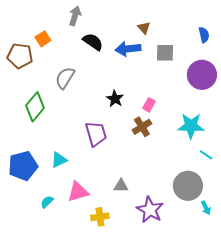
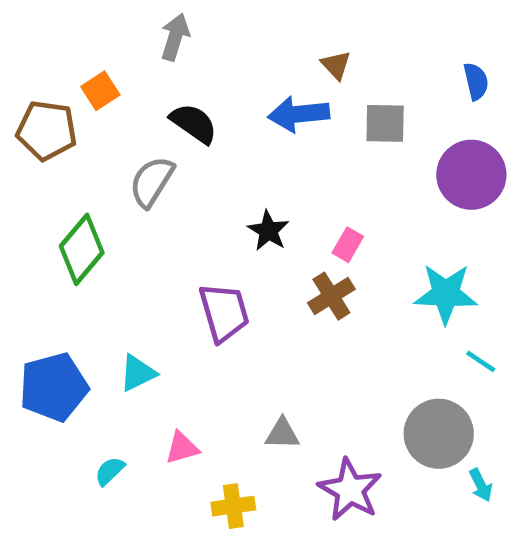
black semicircle: (93, 42) -> (194, 123), moved
pink triangle: (78, 192) -> (182, 448), size x0.7

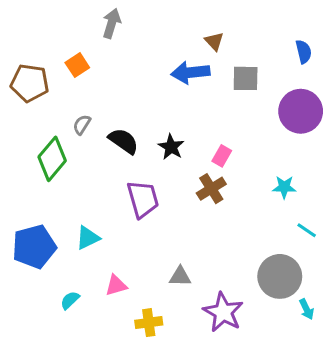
orange square: (100, 91) -> (77, 65), moved
black semicircle: (194, 123) -> (123, 141), moved
gray semicircle: (152, 182) -> (82, 125), moved, size x0.6
cyan star: (446, 294) -> (284, 187), size x0.6

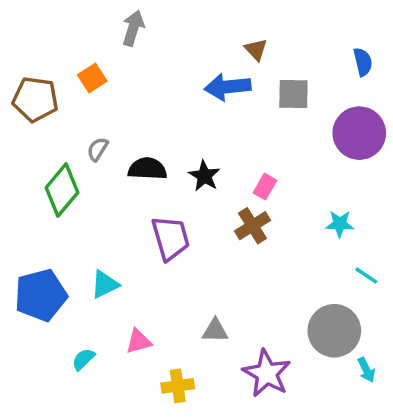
black semicircle: (123, 141) -> (147, 169), turned -32

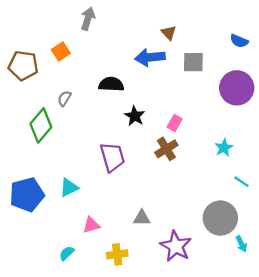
blue semicircle: (363, 62) -> (239, 41), turned 126
black semicircle: (147, 169) -> (111, 84), moved
cyan star: (340, 224) -> (224, 148), turned -30
cyan semicircle: (83, 359) -> (67, 253), moved

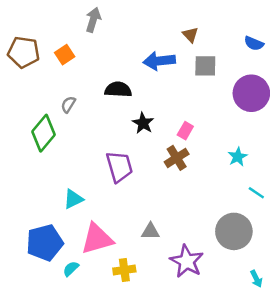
brown triangle: (169, 33) -> (190, 35), moved
brown pentagon: (23, 66) -> (24, 52), moved
blue pentagon: (27, 195) -> (45, 243), moved
pink triangle: (91, 225) -> (97, 239), size x1.8
cyan arrow: (241, 244) -> (256, 279), moved

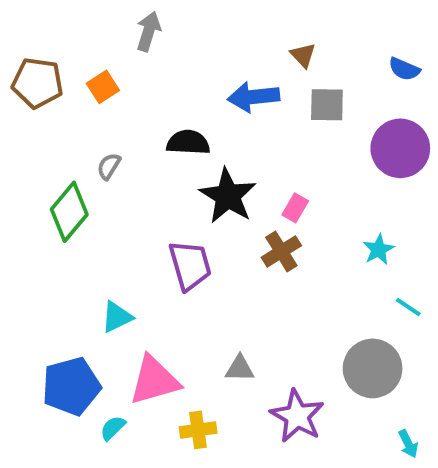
black star: (143, 123) -> (228, 196), size x1.6

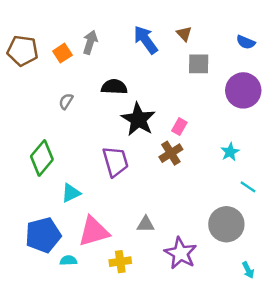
gray arrow: (148, 31) -> (90, 42), moved
blue arrow: (254, 97) -> (146, 40), moved, turned 60
green diamond: (69, 212) -> (42, 158), moved
cyan semicircle: (113, 428) -> (68, 260), turned 42

